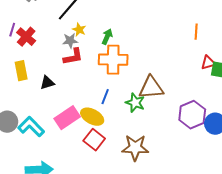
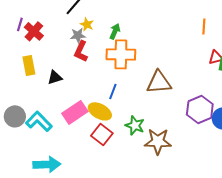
red L-shape: (73, 57) -> (81, 51), turned 125
green star: (135, 103) -> (135, 125), moved
brown star: (135, 148) -> (158, 141), moved

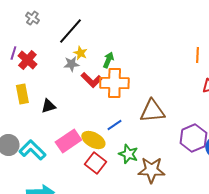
red L-shape: (81, 51) -> (91, 80), moved, turned -70
blue line: (113, 91) -> (114, 125), moved, turned 35

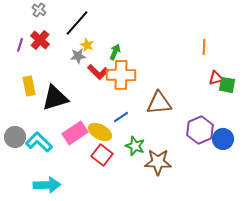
red cross: (27, 60) -> (40, 40), moved
black triangle: (48, 106) -> (55, 98), size x1.8

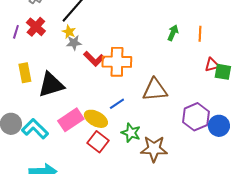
yellow star: (87, 45) -> (69, 32), moved
green arrow: (115, 52) -> (173, 33), moved

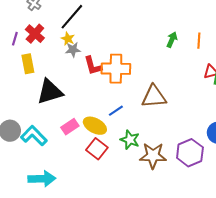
red L-shape: (94, 59) -> (93, 66), turned 30
yellow rectangle: (25, 73) -> (28, 64), moved
purple hexagon: (196, 117) -> (190, 153), moved
pink rectangle: (71, 120) -> (70, 127), size x0.7

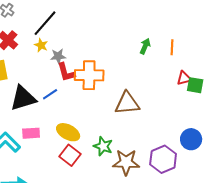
gray star: (73, 50) -> (58, 56), moved
blue line: (116, 111) -> (50, 94), moved
pink rectangle: (70, 127) -> (31, 133), moved, turned 30

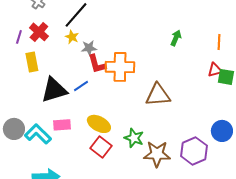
orange line: (172, 47) -> (219, 42), moved

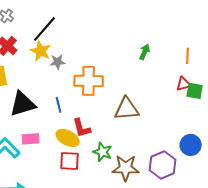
yellow star: (72, 37) -> (41, 51), size x1.5
red L-shape: (97, 64) -> (82, 128), moved
blue line: (81, 86) -> (59, 105), moved, turned -70
red square: (101, 147) -> (70, 161), turned -35

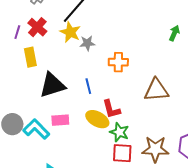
orange cross: (89, 81) -> (118, 62), size x0.7
green star: (103, 152) -> (119, 132), moved
red square: (70, 161) -> (122, 153), moved

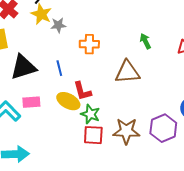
green arrow: (174, 33) -> (145, 41), moved, turned -49

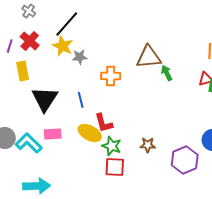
black triangle: (23, 67) -> (45, 99), turned -40
brown triangle: (127, 72) -> (149, 57), moved
brown star: (126, 131) -> (148, 145), moved, size x0.6

